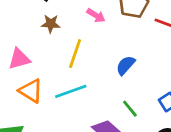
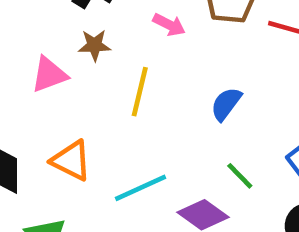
pink triangle: (19, 59) -> (49, 74), moved
cyan line: (71, 91) -> (141, 188), moved

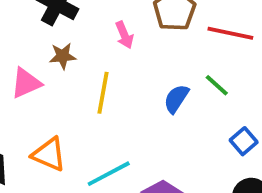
pink arrow: (169, 25) -> (124, 35), turned 44
green line: (240, 176) -> (217, 85), moved

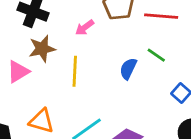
pink arrow: (124, 35) -> (85, 28), turned 84
brown star: (63, 56) -> (42, 49), size x1.4

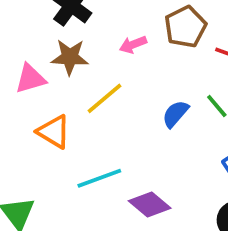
yellow line: (75, 71) -> (104, 98), turned 32
orange triangle: (41, 121) -> (54, 132), moved

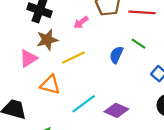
yellow line: (104, 98) -> (74, 58), turned 30

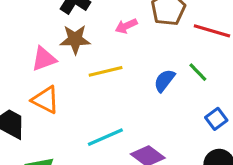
orange triangle: (50, 85) -> (46, 100), moved

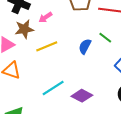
pink arrow: (126, 26) -> (45, 17), moved

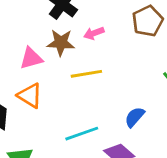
blue semicircle: (85, 46) -> (135, 117), moved

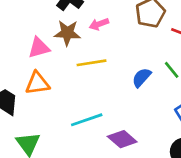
orange triangle: (30, 96) -> (37, 83), turned -40
blue semicircle: (135, 117) -> (141, 77), moved

